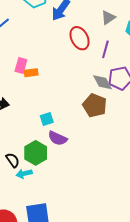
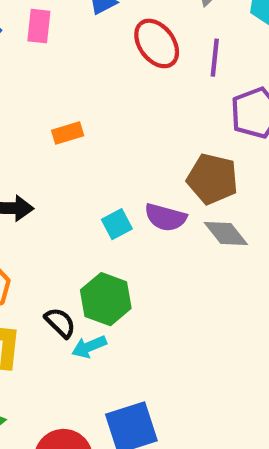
pink rectangle: (21, 65) -> (39, 26), moved
gray diamond: (103, 82) -> (226, 233), moved
purple semicircle: (58, 138) -> (165, 217), moved

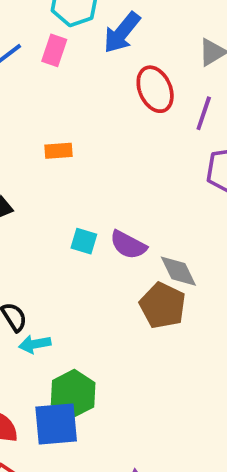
brown pentagon: (212, 179) -> (163, 306), moved
cyan square: (117, 224) -> (84, 241), turned 32
green hexagon: (106, 299) -> (73, 394), moved

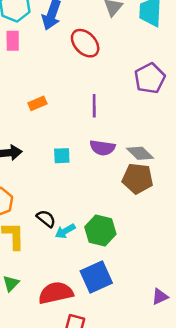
purple line: (204, 113) -> (94, 106), moved
cyan square: (84, 241) -> (62, 156), moved
green hexagon: (73, 394) -> (100, 231), moved

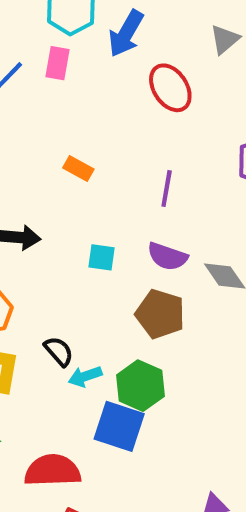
orange rectangle: (37, 103) -> (78, 168), turned 42
brown pentagon: (138, 179) -> (160, 314), moved
blue square: (96, 277) -> (119, 426), moved, turned 32

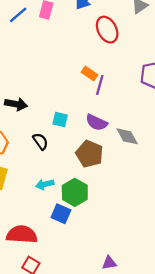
orange rectangle: (78, 168) -> (90, 73), moved
black semicircle: (59, 351) -> (40, 141), moved
blue square: (119, 426) -> (61, 214), size x0.7

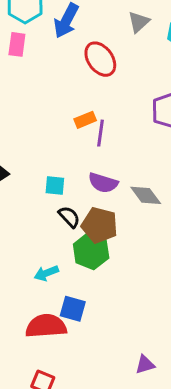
orange rectangle: (90, 73) -> (85, 120), turned -49
black semicircle: (40, 141) -> (69, 217), moved
green hexagon: (75, 192) -> (91, 251), moved
red semicircle: (22, 235) -> (46, 326), moved

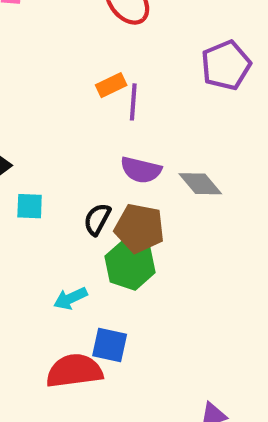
cyan square: (55, 185) -> (30, 206), moved
black semicircle: (69, 217) -> (97, 219), turned -105

